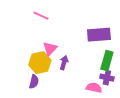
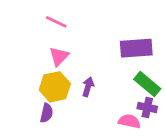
pink triangle: (50, 49) -> (59, 56), moved
green rectangle: (107, 61) -> (147, 84), turned -66

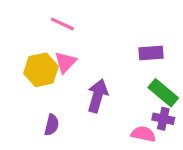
purple rectangle: (136, 48) -> (151, 53), size x0.7
yellow hexagon: (55, 87) -> (41, 70), moved
purple arrow: (88, 87) -> (98, 96), size x1.5

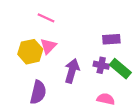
purple cross: (163, 119) -> (101, 65), moved
purple semicircle: (52, 125) -> (38, 92), size x1.5

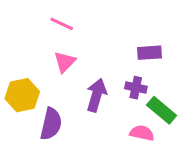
yellow hexagon: (30, 52) -> (22, 95), moved
green rectangle: (120, 69) -> (162, 110), moved

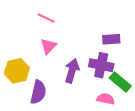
purple cross: (136, 88) -> (101, 65), size x1.5

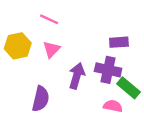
yellow hexagon: (17, 71) -> (18, 46), moved

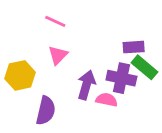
yellow hexagon: (18, 46) -> (20, 75), moved
green rectangle: (129, 88) -> (144, 67), moved
pink semicircle: (113, 106) -> (107, 100), moved

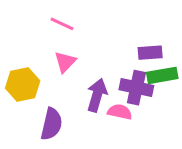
green rectangle: (144, 67) -> (162, 75), turned -50

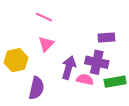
green rectangle: (162, 75) -> (115, 82), moved

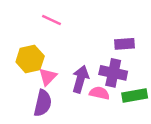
pink triangle: (46, 44) -> (48, 77), moved
yellow hexagon: (16, 60) -> (30, 59), moved

